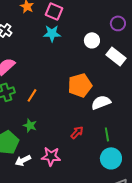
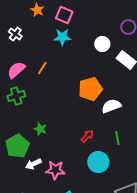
orange line: (32, 95) -> (42, 68), moved
pink star: (51, 156) -> (55, 170), moved
cyan circle: (111, 158) -> (98, 162), moved

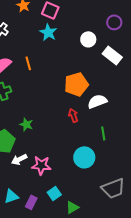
cyan star: (62, 37) -> (48, 32), turned 30
orange line: (42, 68) -> (28, 63), turned -48
red arrow: (87, 136) -> (73, 115), moved, turned -64

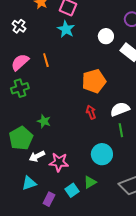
white semicircle: (97, 101) -> (120, 109), moved
cyan triangle: (11, 196) -> (29, 183), moved
green triangle: (72, 207) -> (90, 182), moved

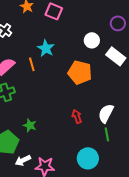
cyan star: (66, 29) -> (46, 48), moved
orange pentagon: (94, 81) -> (80, 72), moved, turned 30
white semicircle: (120, 109) -> (106, 113), turned -42

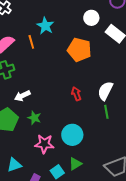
green star: (30, 125) -> (34, 118), moved
cyan circle: (88, 158) -> (72, 135), moved
white arrow: (23, 160) -> (22, 96), moved

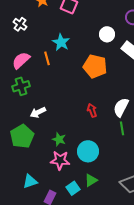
green star: (34, 118) -> (59, 139), moved

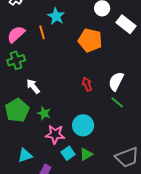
white arrow: (38, 112) -> (33, 86), turned 77
green line: (122, 128) -> (117, 102), turned -40
green star: (59, 139) -> (44, 113), moved
cyan square: (73, 188) -> (68, 153), moved

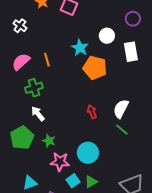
cyan star: (56, 16) -> (80, 48), moved
white rectangle: (126, 24) -> (131, 52), turned 42
green cross: (16, 60) -> (34, 88), moved

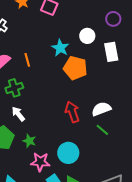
white semicircle: (121, 109) -> (101, 109), turned 42
red arrow: (92, 112) -> (72, 112), size x1.5

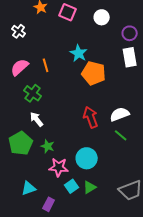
purple circle: (113, 19) -> (130, 33), moved
white circle: (87, 36) -> (102, 17), moved
green cross: (14, 88) -> (33, 93), turned -36

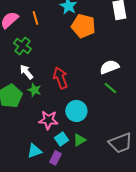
red arrow: (91, 117) -> (60, 78), moved
green star: (48, 146) -> (34, 90), moved
cyan triangle: (29, 188) -> (34, 151), moved
purple rectangle: (49, 204) -> (55, 158), moved

